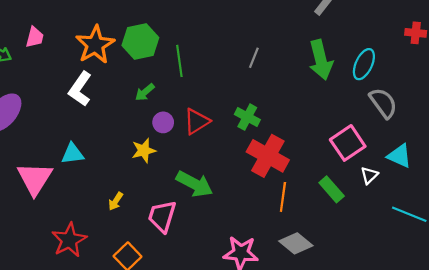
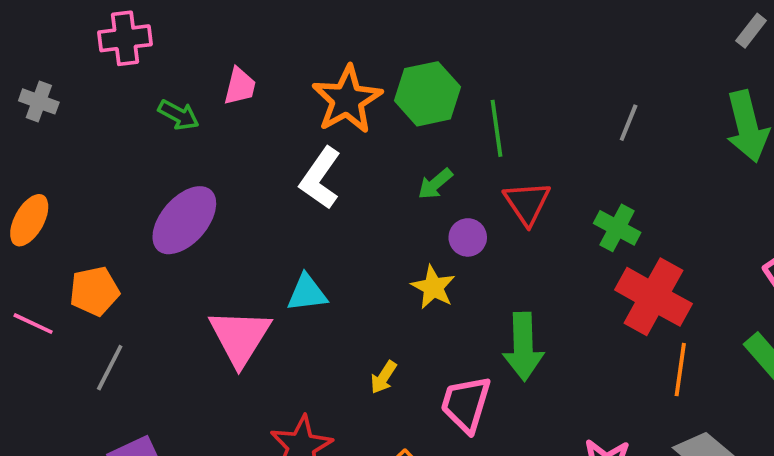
red triangle: (197, 121) -> (527, 203), moved, turned -32
yellow star: (144, 150) -> (433, 287), turned -30
green arrow: (194, 184) -> (523, 347), turned 60

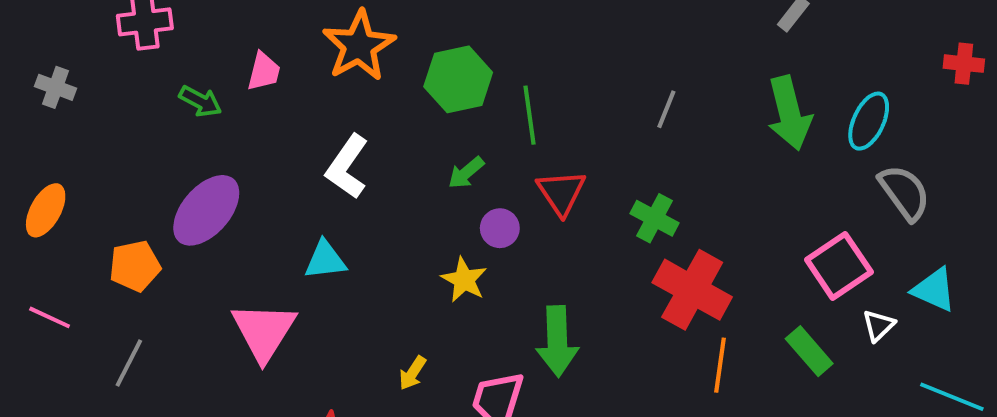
orange star: (347, 100) -> (359, 46), moved
orange pentagon: (94, 291) -> (135, 266), moved
cyan triangle: (307, 293) -> (325, 260), moved

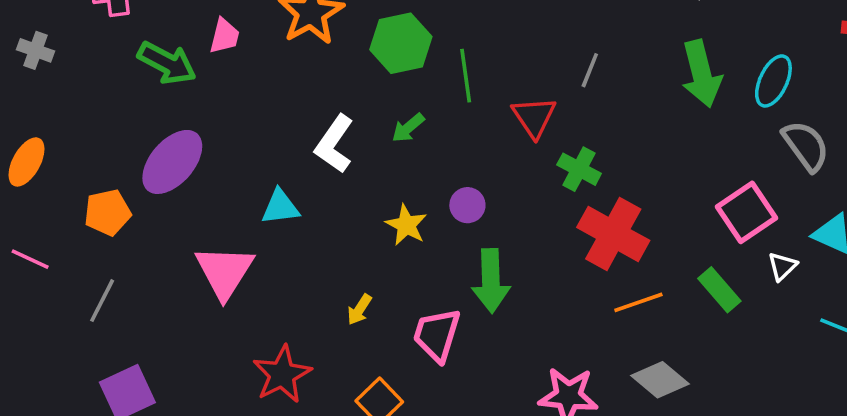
green arrow: (200, 101) -> (167, 63), size x1.5
white L-shape: (347, 167) -> (334, 144), moved
red triangle: (561, 192) -> (534, 117), moved
purple circle: (500, 228) -> (467, 205), moved
orange line: (720, 365) -> (638, 302), turned 63

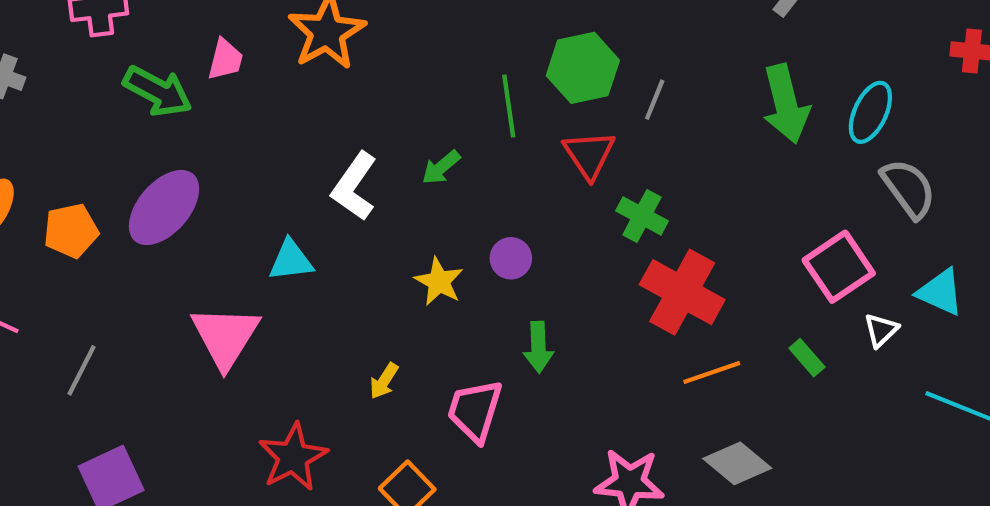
green hexagon: (401, 43) -> (583, 68), moved
orange pentagon: (107, 212) -> (71, 231), moved
green arrow: (491, 281) -> (538, 347), size x0.7
green rectangle: (719, 290) -> (807, 358), size x0.7

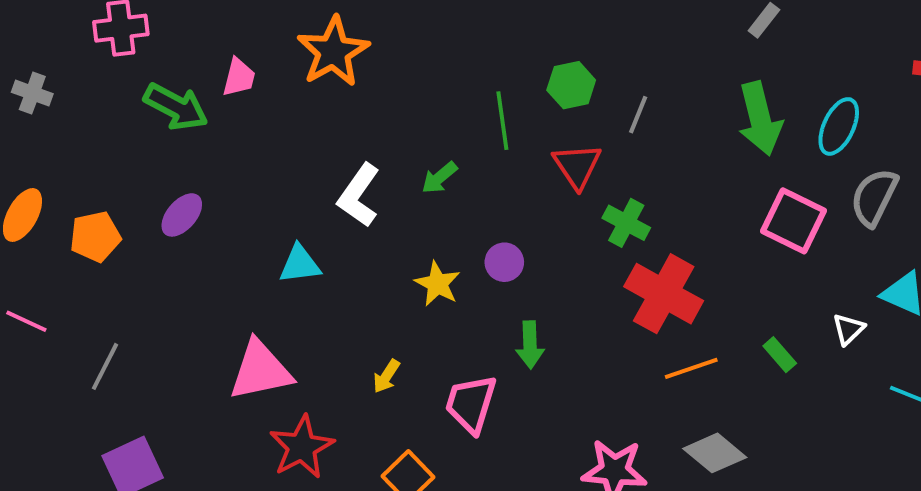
green hexagon: (583, 68) -> (571, 85), size x0.7
gray semicircle: (908, 188) -> (874, 197), turned -118
purple ellipse: (164, 208) -> (182, 215), size x0.6
pink square: (839, 267) -> (793, 221), moved, turned -30
pink triangle: (225, 337) -> (260, 370), moved, turned 46

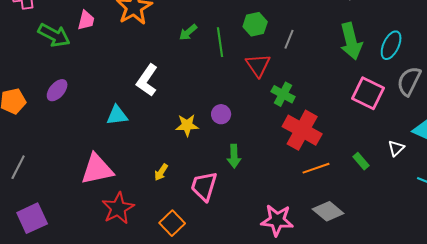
green arrow: (439, 178) -> (188, 32), moved
yellow star: (437, 284) -> (187, 125), turned -30

